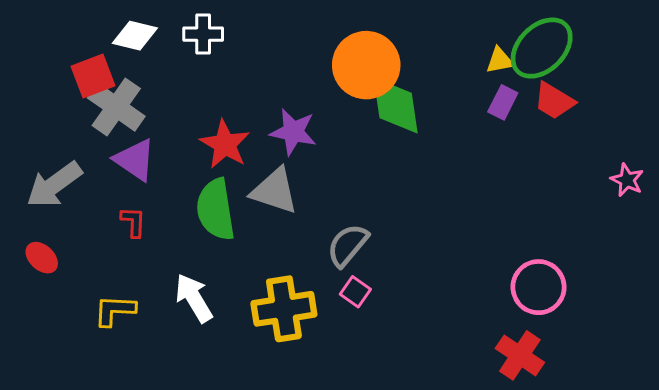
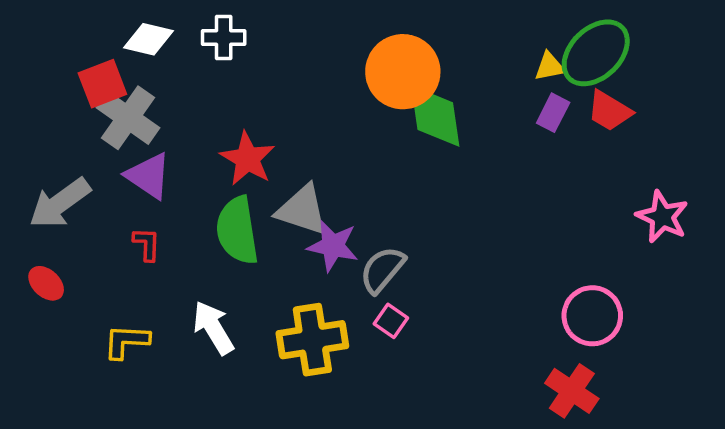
purple star: (293, 132) -> (333, 246), moved
pink star: (627, 180) -> (662, 217), moved, size x1.4

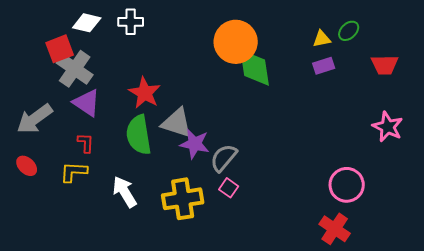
green ellipse: (596, 53) -> (349, 31), size x0.5
red trapezoid: (609, 111) -> (385, 65), moved, turned -32
purple rectangle: (553, 113) -> (324, 66), turned 45
yellow L-shape: (126, 341) -> (74, 172), moved

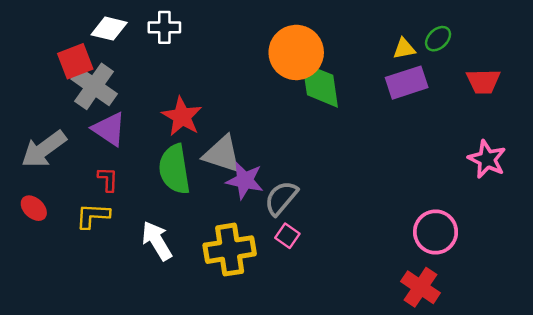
purple rectangle: (324, 66) -> (407, 83), size x1.5

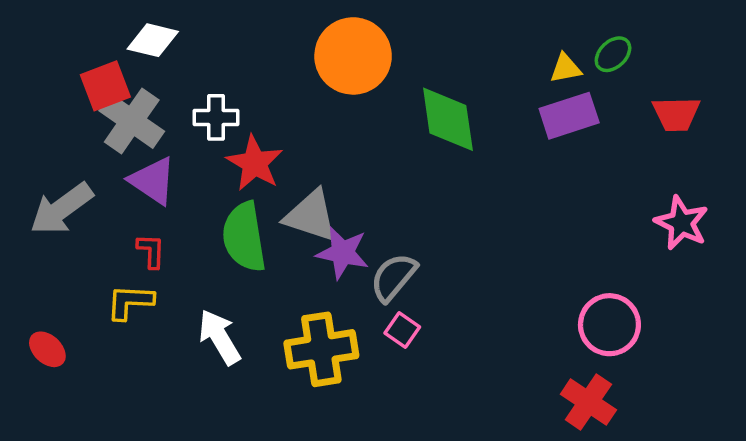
white cross: (164, 27) -> (216, 117), moved
orange circle: (296, 52) -> (353, 56), moved
red ellipse: (34, 208) -> (47, 349), moved

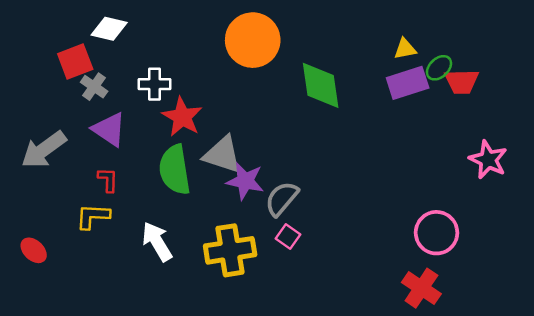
green ellipse: (613, 54) -> (439, 68), moved
red trapezoid: (676, 114) -> (462, 82), moved
gray cross: (132, 121) -> (94, 87), size x0.6

